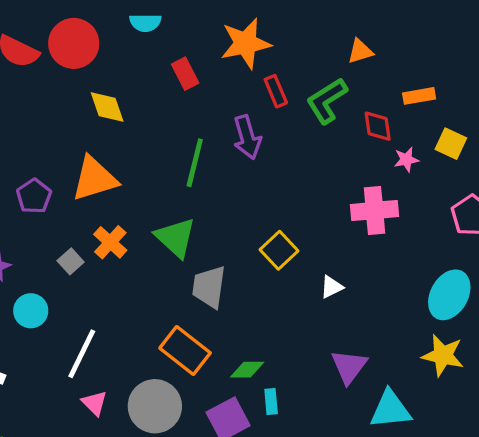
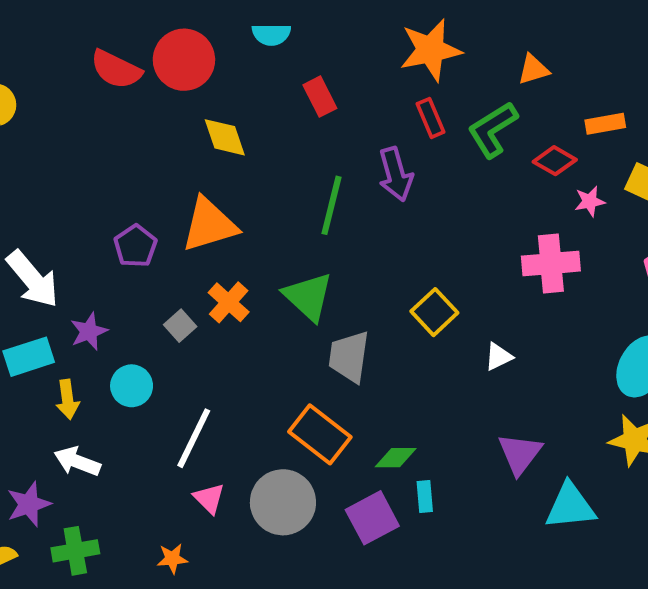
orange star: (246, 43) -> (431, 50), moved
red diamond: (378, 126) -> (555, 161), turned -52

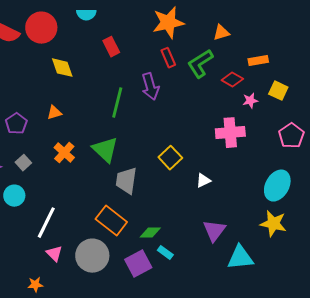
orange triangle: (209, 225) -> (54, 113), size x0.5
gray square: (180, 326) -> (23, 163), moved
cyan rectangle: (425, 496) -> (165, 253), turned -49

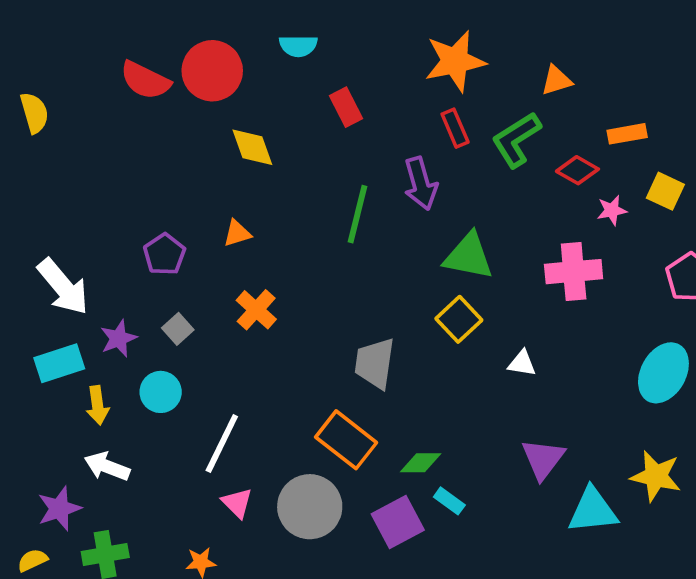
green triangle: (105, 150) -> (468, 256), moved, turned -32
white triangle: (203, 181) -> (522, 363), turned 35
yellow star: (273, 224) -> (656, 476), moved

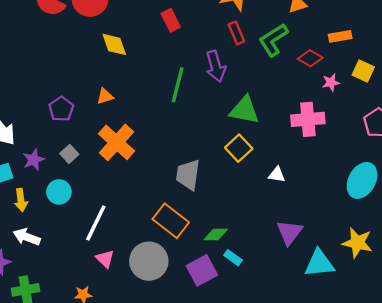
orange cross: (256, 310) -> (117, 142), size x1.5

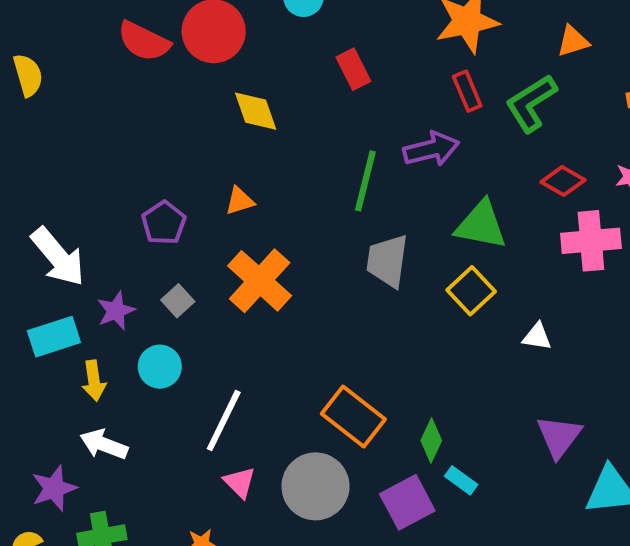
red diamond: (310, 58) -> (563, 181), moved
purple arrow: (216, 66) -> (431, 149), turned -88
gray trapezoid: (188, 175) -> (387, 261), moved
green diamond: (216, 235) -> (431, 440), turned -65

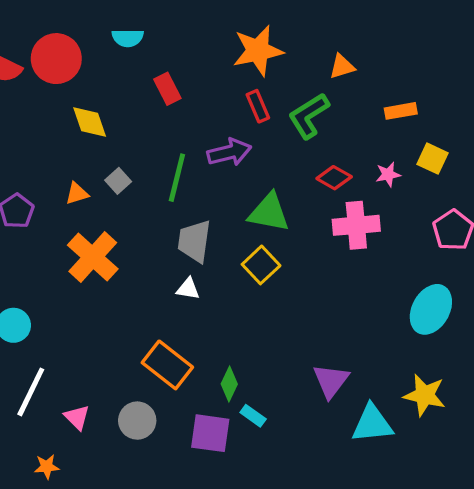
gray square: (178, 301) -> (118, 181), moved
white triangle: (537, 337) -> (188, 289), moved
white line: (224, 420) -> (31, 392), moved
gray circle: (315, 486) -> (137, 421), size x0.7
purple square: (407, 502) -> (210, 433), turned 36

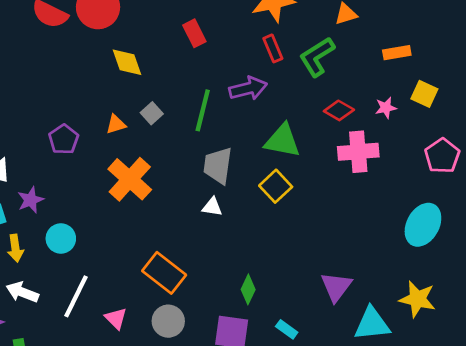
orange rectangle: (167, 365) -> (164, 273), moved
cyan rectangle: (253, 416) -> (287, 329), moved

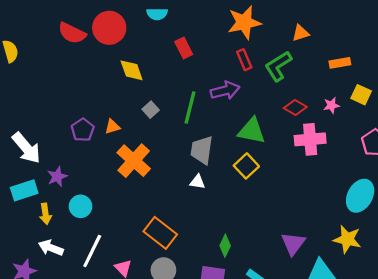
orange triangle: (116, 124) -> (112, 127), moved
yellow star: (417, 299) -> (347, 239), moved

